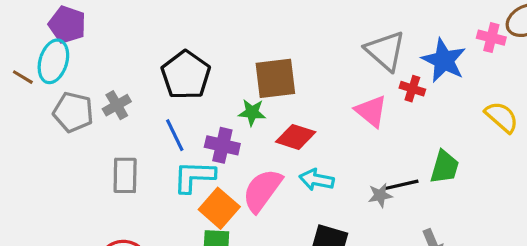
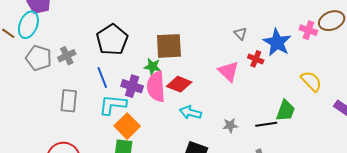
gray triangle: (385, 51) -> (240, 34), size x0.5
green trapezoid: (445, 167) -> (286, 111), moved
black line: (402, 185) -> (266, 124), moved
pink semicircle: (262, 190) -> (156, 87), moved, turned -44

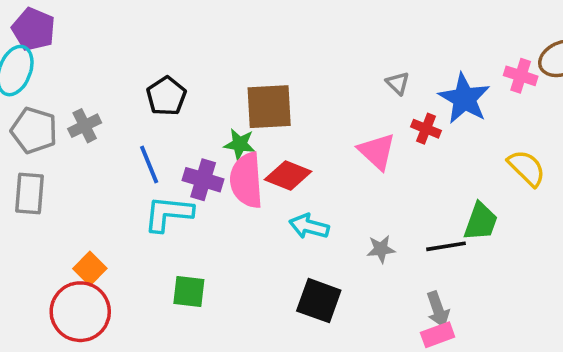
black pentagon: (112, 40) -> (166, 96), size x0.7
gray rectangle: (69, 101) -> (29, 194), moved
orange square: (127, 126) -> (90, 268), moved, size x0.7

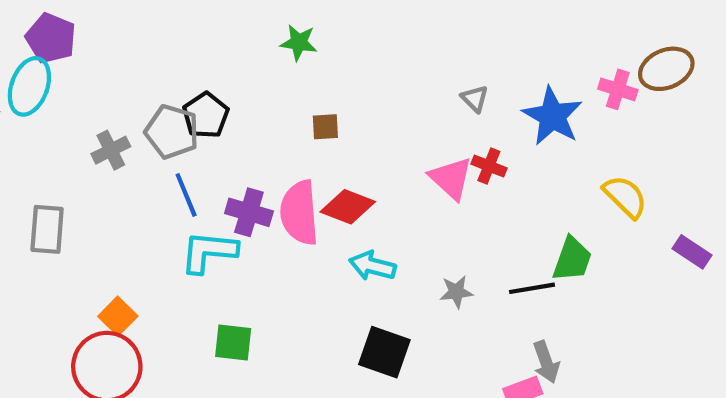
brown square: (269, 107) -> (325, 127), size x0.5
red cross: (426, 129) -> (489, 166), moved
gray pentagon: (34, 130) -> (172, 132), moved
green star: (240, 144) -> (299, 42), moved
gray arrow: (438, 309) -> (546, 362), moved

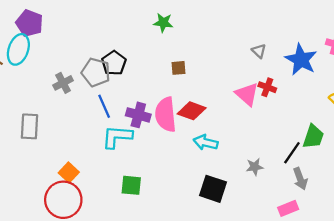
black line: (532, 288) -> (292, 153), turned -45
gray star: (456, 292) -> (255, 167), moved
gray arrow: (546, 362) -> (300, 179), moved

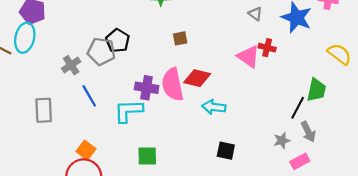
blue line: (104, 106) -> (89, 96), moved
gray star: (255, 167) -> (282, 140), moved
black square: (213, 189) -> (226, 151), size x0.7

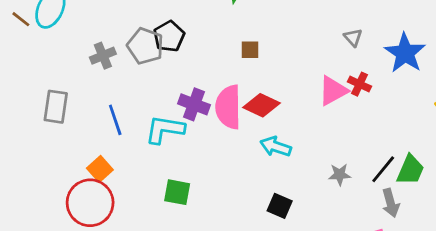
pink triangle: (248, 57) -> (333, 91), turned 45
green trapezoid: (316, 90) -> (410, 170), moved
blue line: (89, 96) -> (115, 120), moved
gray star: (282, 140) -> (340, 175), moved

